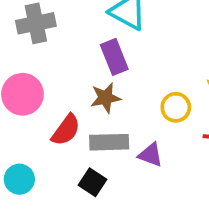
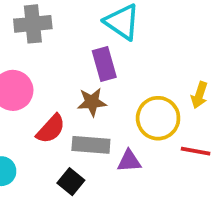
yellow circle: (176, 107) -> (158, 118), size x1.5
purple triangle: (151, 155) -> (129, 161), turned -30

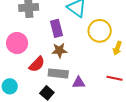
purple rectangle: (104, 64) -> (57, 28), moved
yellow circle: (158, 118) -> (100, 31), moved

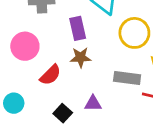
gray rectangle: (58, 73) -> (127, 78), moved
purple triangle: (79, 83) -> (93, 103), moved

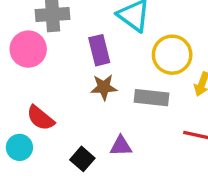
pink circle: (25, 46) -> (28, 49), moved
red semicircle: (50, 75) -> (41, 118), moved, turned 85
gray rectangle: (127, 78) -> (151, 98), moved

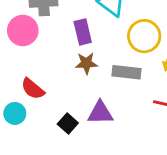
purple triangle: (121, 146) -> (100, 113), size x1.4

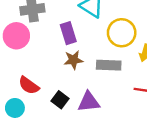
black square: (68, 124) -> (60, 100), moved

